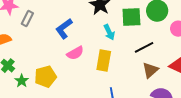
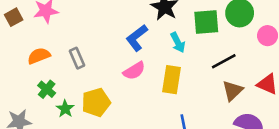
gray rectangle: (27, 18) -> (77, 58), moved, turned -49
blue L-shape: (64, 29) -> (137, 38), moved

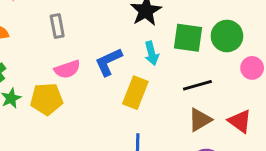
blue L-shape: (137, 38) -> (109, 62), moved
gray rectangle: (77, 58) -> (57, 26), moved
pink semicircle: (134, 71) -> (67, 69), moved

